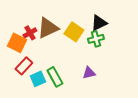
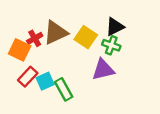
green cross: (96, 39) -> (111, 45), turned 35
purple triangle: (89, 73) -> (103, 70), moved, size x1.5
cyan square: (38, 79) -> (45, 81), moved

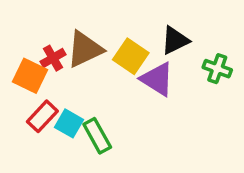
green cross: (111, 45) -> (217, 69), moved
purple triangle: (103, 70) -> (157, 79), moved, turned 45
cyan square: (45, 81) -> (69, 123), turned -36

